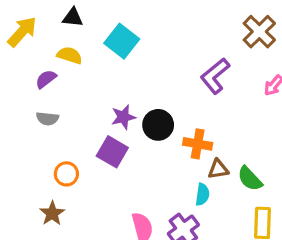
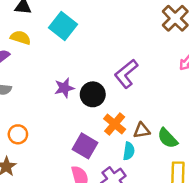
purple L-shape: (215, 76) -> (126, 74), moved
orange cross: (198, 144) -> (115, 124), moved, turned 30
purple square: (112, 152) -> (85, 146), moved

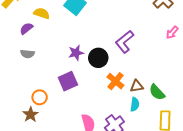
orange circle: (18, 134) -> (40, 97), moved
purple square: (85, 146) -> (68, 81), moved, turned 36
cyan semicircle: (129, 151) -> (135, 104), moved

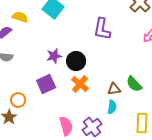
purple L-shape: (125, 42) -> (102, 29), moved, turned -40
orange cross: (115, 81) -> (80, 84), moved
green semicircle: (157, 92) -> (134, 84), moved

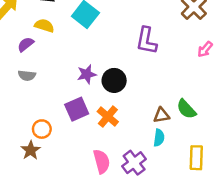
orange cross: (80, 84) -> (108, 117), moved

